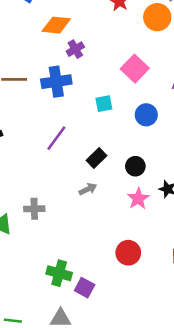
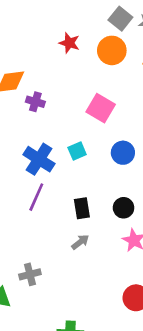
purple cross: (75, 49) -> (35, 102), turned -30
blue cross: (56, 82) -> (39, 159), moved, turned -36
black rectangle: (96, 158) -> (82, 208), turned -42

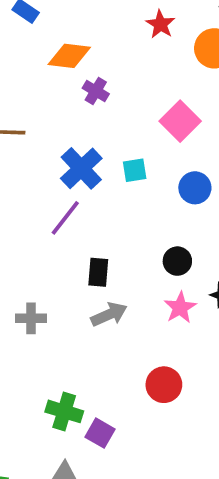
black rectangle: (82, 208) -> (98, 272), moved
gray arrow: (80, 242) -> (109, 314), moved, size x1.4

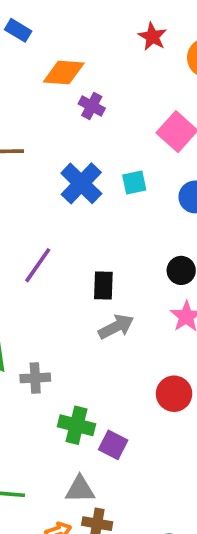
purple line: (65, 218) -> (38, 265), moved
gray cross: (31, 318) -> (35, 378), moved

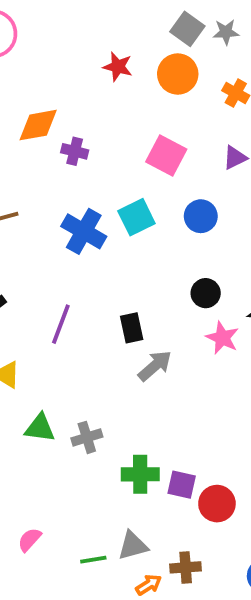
cyan square: (134, 183) -> (136, 217), size x1.4
red circle: (174, 394) -> (217, 504), moved
gray triangle: (80, 489) -> (133, 546), moved

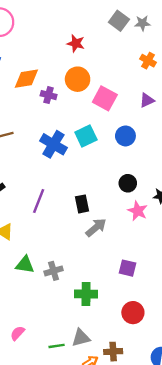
orange circle: (178, 74) -> (78, 79), moved
purple square: (182, 485) -> (128, 268), moved

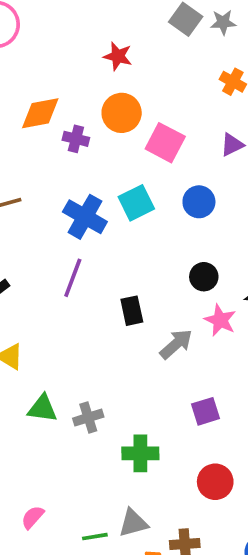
purple line: (39, 201) -> (73, 278), moved
gray arrow: (96, 227) -> (176, 344), moved
purple square: (128, 268) -> (206, 411), turned -30

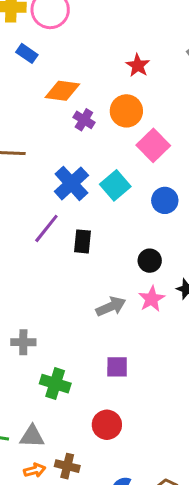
cyan square: (136, 203) -> (115, 185), turned -32
black rectangle: (132, 311) -> (83, 241), moved

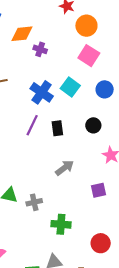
orange circle: (126, 111) -> (86, 26), moved
black circle: (150, 261) -> (93, 125), moved
gray arrow: (111, 307) -> (65, 168), moved
purple square: (117, 367) -> (98, 190), moved

